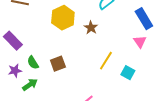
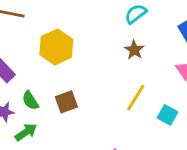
yellow hexagon: (63, 18) -> (56, 47), moved
brown star: (91, 28) -> (134, 50), moved

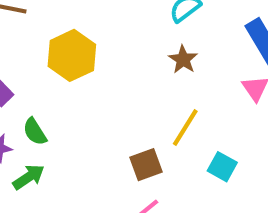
brown square: (66, 102) -> (146, 165), moved
cyan square: (168, 115) -> (222, 167), moved

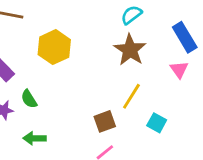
brown star: (183, 60) -> (130, 50), size x1.6
green arrow: (29, 177) -> (35, 138), moved, turned -145

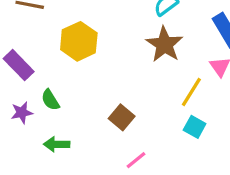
yellow line: (131, 96) -> (191, 92), moved
brown square: (105, 121) -> (122, 117), moved, turned -30

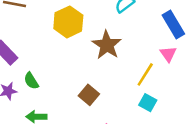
yellow hexagon: (79, 41) -> (68, 22), moved
brown star: (164, 44) -> (107, 45), moved

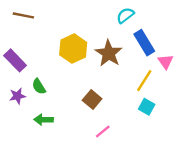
yellow hexagon: (68, 22) -> (73, 49), moved
blue rectangle: (173, 24) -> (144, 43), moved

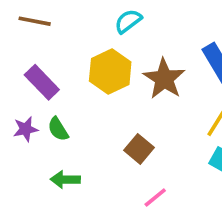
cyan semicircle: (125, 15) -> (128, 21), moved
purple rectangle: (15, 60) -> (42, 82), moved
purple star: (17, 96) -> (26, 129), moved

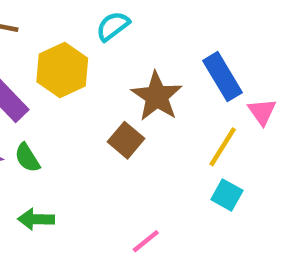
yellow hexagon: (110, 72) -> (62, 70), moved
brown square: (139, 149) -> (126, 140), moved

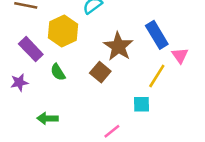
green semicircle: (27, 158) -> (58, 72), moved
cyan square: (227, 195) -> (141, 104), moved, turned -30

